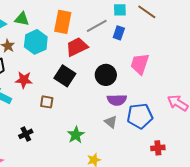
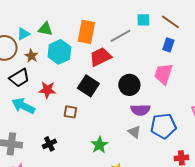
blue rectangle: (119, 33) -> (168, 45), moved

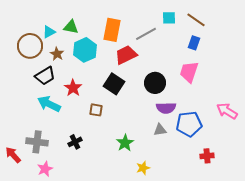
red star: (47, 90) -> (73, 88), turned 30
gray triangle: (134, 132) -> (160, 130), turned -48

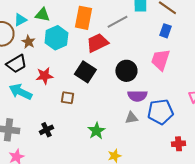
red star: (73, 88) -> (44, 76), turned 30

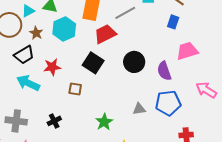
pink trapezoid: (160, 60) -> (187, 51), moved, turned 55
purple semicircle: (137, 96) -> (164, 71), moved, turned 72

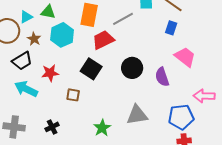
pink trapezoid: (187, 51) -> (185, 57), turned 55
pink arrow: (206, 90) -> (204, 96), turned -30
blue pentagon: (168, 103) -> (181, 117), moved
gray triangle: (139, 109) -> (137, 115), size x1.6

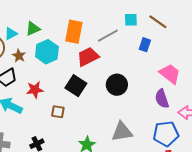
green triangle: (48, 12) -> (33, 29), turned -35
blue rectangle: (171, 28) -> (145, 45), moved
purple semicircle: (162, 77) -> (162, 99), moved

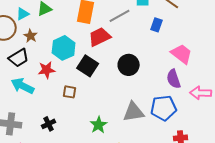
cyan hexagon: (47, 52) -> (64, 48), moved
blue pentagon: (166, 134) -> (164, 108), moved

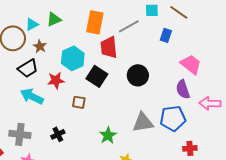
red trapezoid: (100, 37) -> (109, 47), turned -70

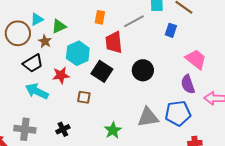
green triangle: (54, 19) -> (59, 26), moved
orange rectangle: (95, 22) -> (100, 17), size x0.6

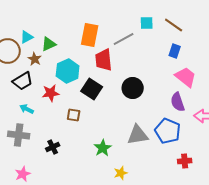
orange rectangle: (100, 17) -> (90, 35), size x1.6
blue rectangle: (171, 30) -> (175, 51), moved
cyan arrow: (37, 91) -> (27, 109), size x0.6
blue pentagon: (178, 113) -> (168, 131), turned 30
gray cross: (25, 129) -> (19, 135), moved

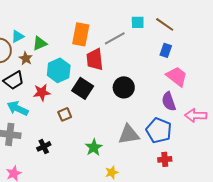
cyan arrow: (27, 109) -> (18, 108), size x1.5
brown square: (74, 115) -> (65, 114), turned -32
red cross: (185, 161) -> (165, 159), moved

